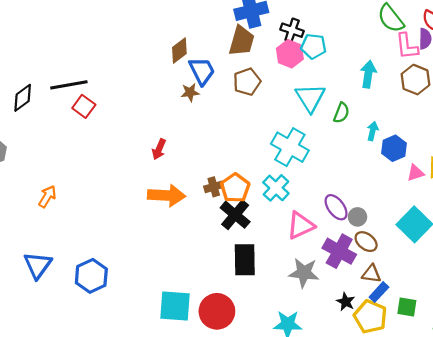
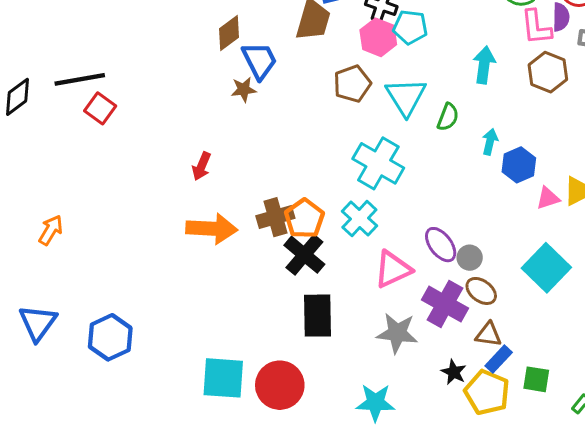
brown pentagon: (247, 82) -> (352, 84), moved
brown cross: (214, 187) -> (275, 217), size x1.4

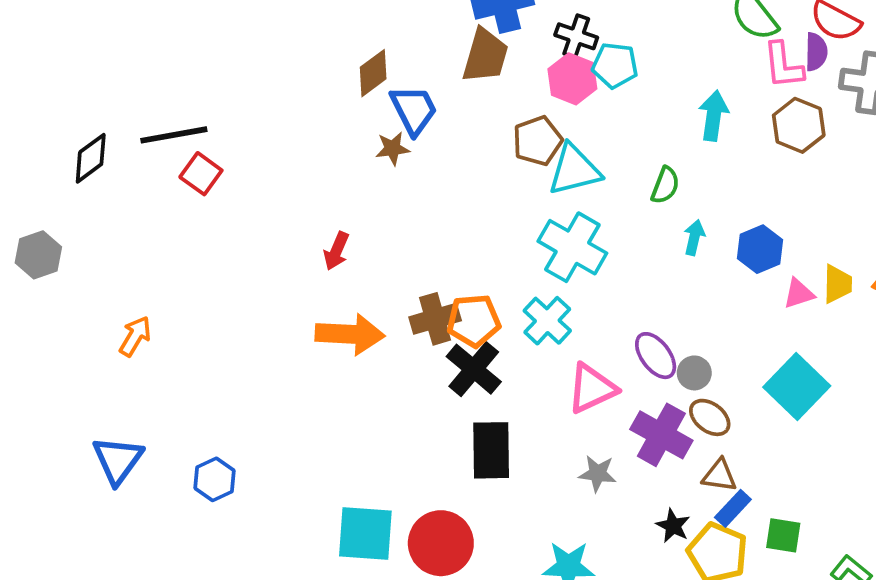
cyan triangle: (406, 97) -> (574, 170), moved, turned 48
cyan arrow: (490, 142) -> (694, 238), moved
orange pentagon: (304, 218) -> (474, 321), turned 30
gray star: (397, 333) -> (598, 474), size x0.7
blue hexagon: (110, 337) -> (214, 479), size x0.7

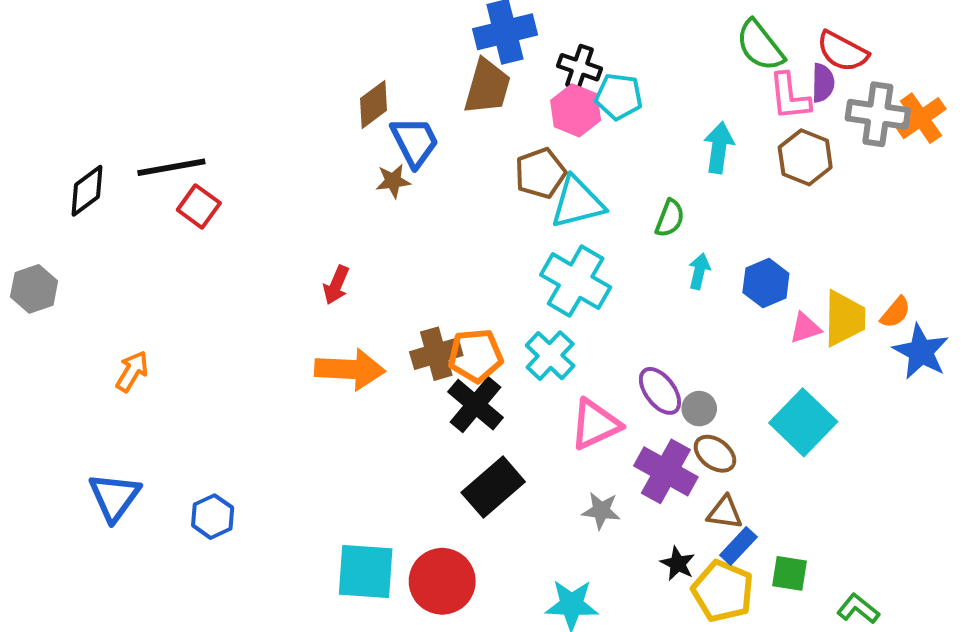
yellow trapezoid: (837, 284) -> (844, 318), size x1.4
black rectangle: (491, 450) -> (493, 487), turned 50

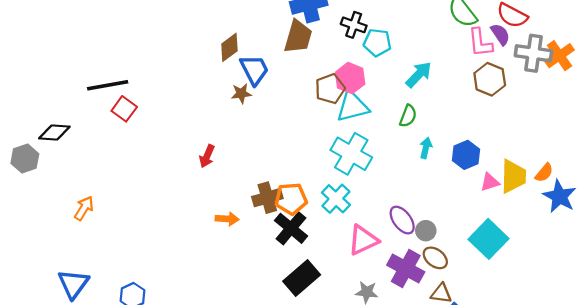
purple semicircle: (823, 83) -> (500, 34), turned -35
pink hexagon: (576, 110) -> (350, 78), moved
cyan arrow: (719, 148) -> (419, 75), moved, turned 36
black diamond: (87, 191) -> (54, 132), moved, turned 40
orange arrow: (350, 369) -> (227, 219), moved, size x0.6

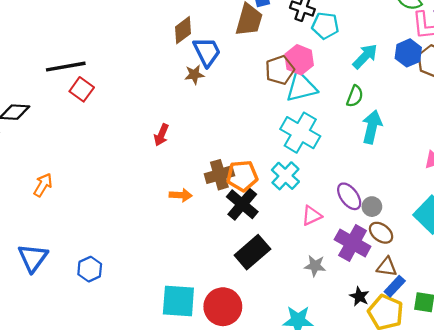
cyan arrow: (426, 148) -> (372, 127), size x1.6
blue hexagon: (466, 155) -> (408, 53), moved
pink triangle: (363, 240) -> (312, 216), size x0.7

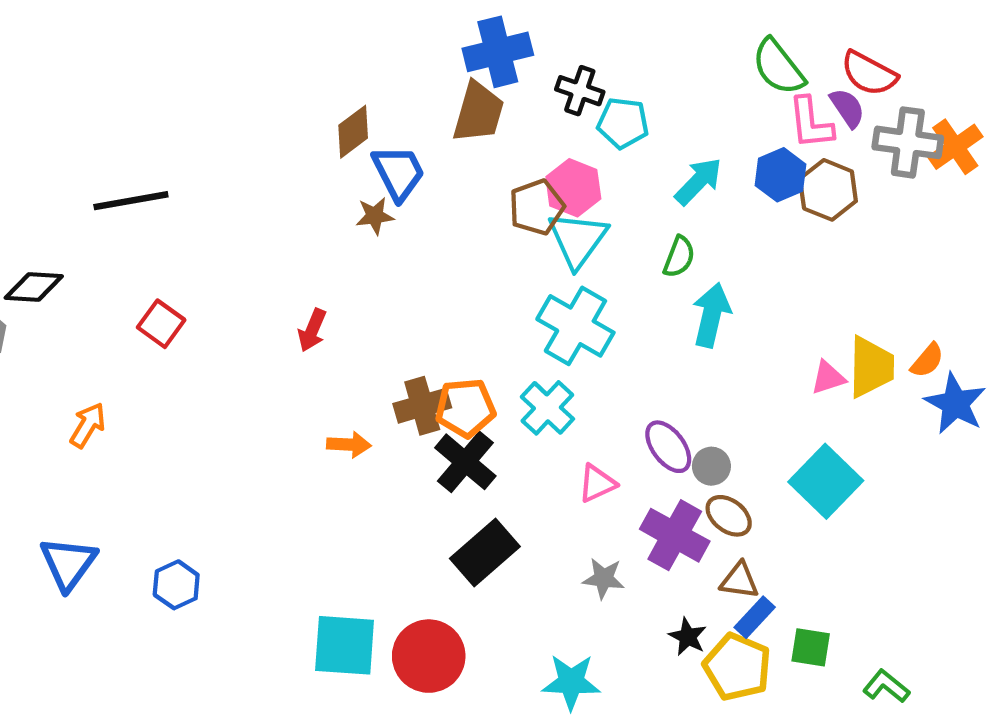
cyan triangle: (301, 87) -> (578, 240), turned -40
red square: (82, 89) -> (161, 324), moved

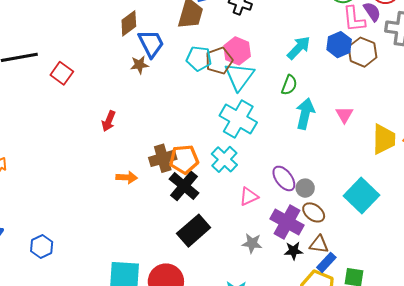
cyan pentagon: (623, 123) -> (199, 58), moved
red square: (161, 324) -> (62, 73), moved
pink triangle: (828, 378) -> (344, 115), moved, turned -42
black star: (688, 637) -> (293, 251), moved, turned -30

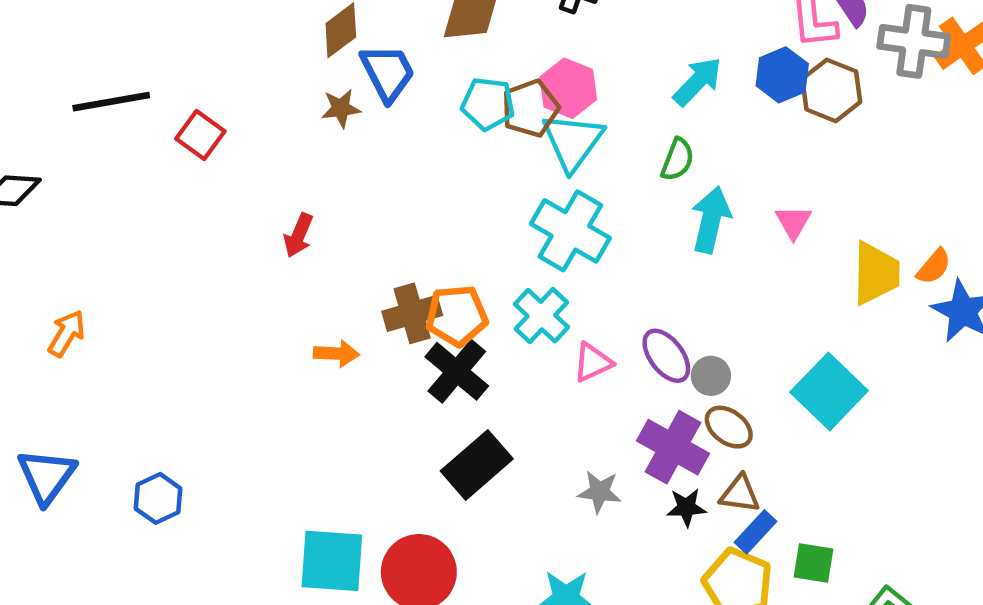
brown star: (139, 65) -> (341, 108), moved
pink triangle: (249, 197) -> (593, 362), moved

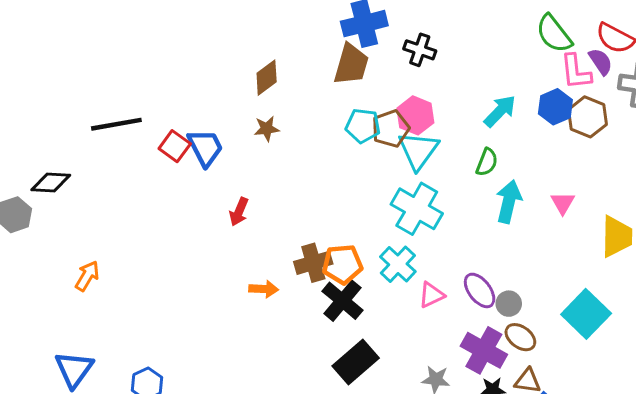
blue trapezoid: (388, 73) -> (205, 148), moved

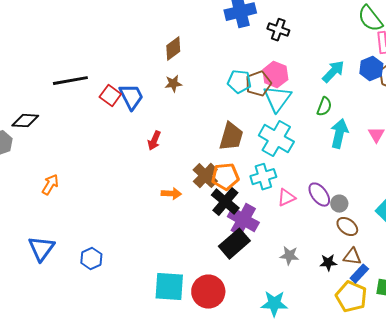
brown trapezoid: (351, 64) -> (231, 137), moved
brown cross: (313, 263) -> (205, 176), turned -30
cyan cross: (398, 264) -> (263, 177), turned 30
purple cross: (484, 350) -> (243, 220), moved

